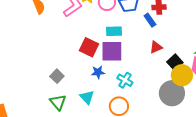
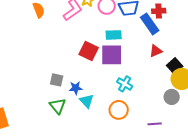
blue rectangle: (150, 20) -> (150, 24), size x1.5
blue star: (98, 72) -> (76, 88), moved
gray square: (57, 76) -> (57, 80), turned -32
gray circle: (172, 93) -> (172, 97), size x0.6

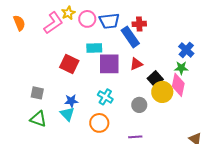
purple square: (112, 55) -> (109, 64), moved
blue star: (76, 88) -> (71, 101), moved
gray circle: (172, 97) -> (139, 105), moved
green triangle: (58, 106) -> (38, 119), turned -30

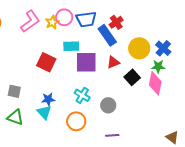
yellow star: (68, 13) -> (52, 22), moved
red cross: (139, 24) -> (116, 22), turned -32
yellow circle: (162, 92) -> (139, 48), moved
gray circle: (139, 105) -> (108, 105), moved

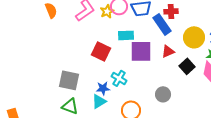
red cross: (116, 22) -> (171, 11), turned 32
gray square: (14, 91) -> (69, 80), size x1.5
cyan cross: (82, 95) -> (119, 78), moved
cyan triangle: (44, 112) -> (99, 101), turned 42

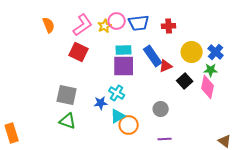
blue rectangle: (162, 24) -> (153, 56), moved
red square: (101, 51) -> (79, 52), moved
purple square: (141, 51) -> (124, 66), moved
cyan triangle: (99, 101) -> (118, 116), moved

